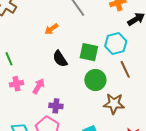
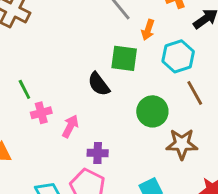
orange arrow: (51, 29) -> (148, 30), moved, turned -32
green square: (89, 52) -> (124, 58), moved
pink cross: (16, 84) -> (41, 113), moved

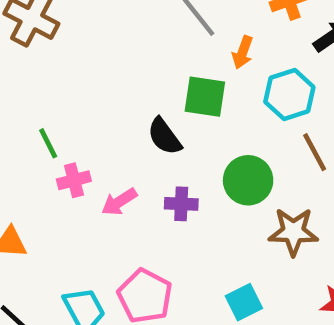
pink arrow: (70, 126) -> (119, 202), turned -150
purple cross: (98, 153) -> (181, 204), moved

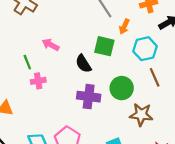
pink arrow: (119, 202) -> (51, 45), moved, turned 56
purple cross: (181, 204) -> (89, 97), size x1.5

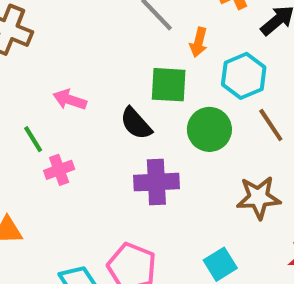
green circle: (122, 88) -> (209, 129), moved

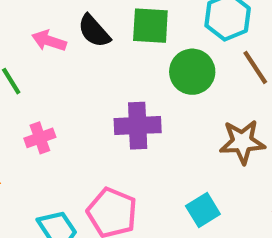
black semicircle: (136, 123) -> (94, 31), moved
pink cross: (59, 170) -> (40, 138), moved

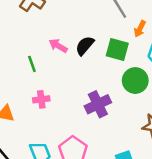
black semicircle: (94, 31) -> (85, 46), turned 70
purple cross: (138, 126) -> (98, 104), turned -35

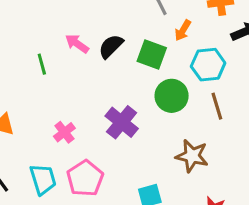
pink cross: (41, 99) -> (64, 132), moved, turned -35
purple cross: (98, 104) -> (122, 122), turned -30

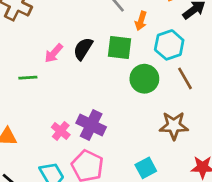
pink arrow: (77, 44) -> (54, 53), turned -70
green line: (42, 64) -> (28, 78), turned -66
purple cross: (122, 122) -> (91, 125), moved

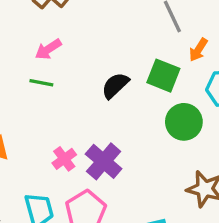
black semicircle: (83, 49) -> (115, 85), moved
pink arrow: (54, 53) -> (48, 49), moved

